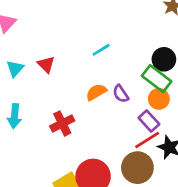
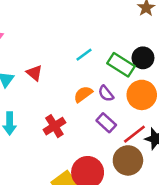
green rectangle: (157, 79) -> (121, 65), moved
orange circle: (159, 99) -> (142, 95), size x1.5
purple rectangle: (149, 121) -> (106, 123), moved

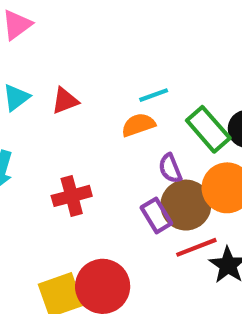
red triangle: (34, 73) -> (65, 101), turned 42
orange semicircle: (83, 94) -> (138, 125), moved
brown circle: (128, 160) -> (186, 205), moved

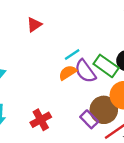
red triangle: (65, 101) -> (34, 25), moved
purple semicircle: (170, 168) -> (85, 71), moved, size x1.5

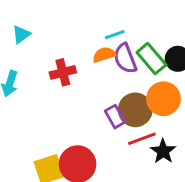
red cross: (41, 120) -> (63, 72), moved

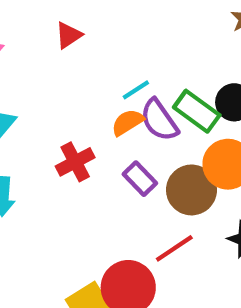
purple rectangle: (115, 117) -> (140, 179), moved
red line: (142, 139) -> (174, 248), moved

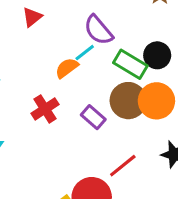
purple semicircle: (159, 120) -> (98, 30), moved
orange semicircle: (128, 122) -> (67, 68), moved
brown circle: (191, 190) -> (128, 101), moved

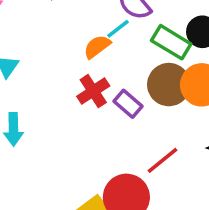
red cross: (45, 109) -> (93, 91), moved

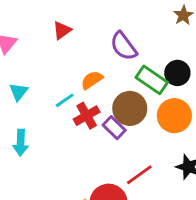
cyan line: (118, 29) -> (65, 100), moved
brown circle: (169, 85) -> (130, 108), moved

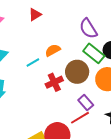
purple semicircle: (124, 46) -> (88, 29), moved
red cross: (87, 116) -> (54, 82), moved
purple rectangle: (114, 128) -> (86, 103), moved

